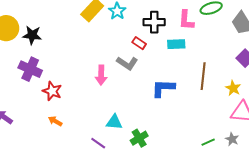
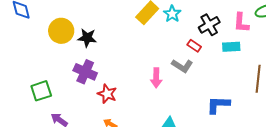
black cross: (154, 22) -> (209, 25), turned -30
blue L-shape: (163, 88) -> (218, 105), moved

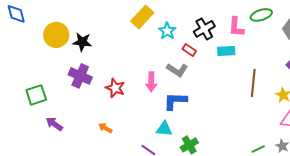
cyan star: (172, 14) -> (167, 31), moved
red star: (107, 94) -> (115, 88), moved
blue L-shape: (218, 105) -> (175, 101), moved

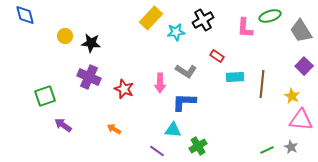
black cross: (204, 29) -> (203, 20), moved
cyan star: (167, 31) -> (176, 32), turned 30
yellow circle: (56, 35) -> (65, 36), size x0.6
red rectangle: (189, 50) -> (217, 56), moved
cyan rectangle: (226, 51) -> (235, 77), moved

